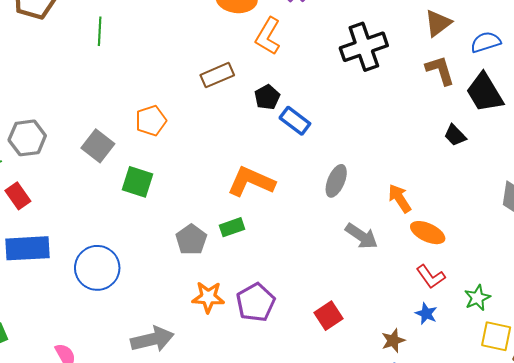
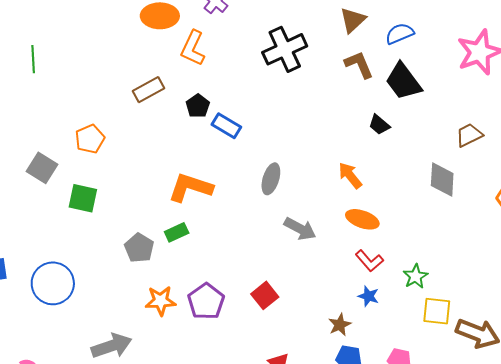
orange arrow: (400, 198) -> (350, 175), moved
red square: (328, 316) -> (265, 295), moved

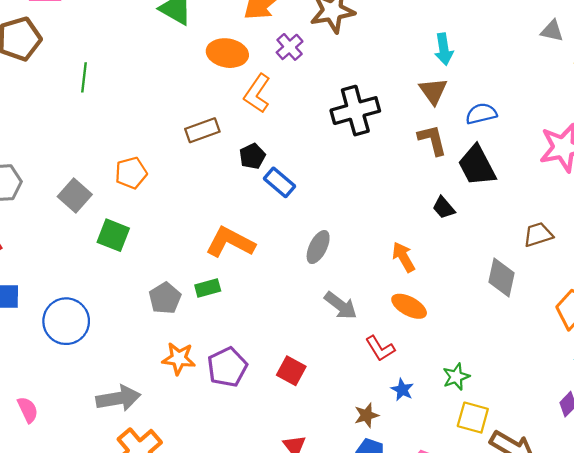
brown triangle: (353, 20) -> (433, 91), turned -32
red L-shape: (369, 261) -> (380, 348), moved
red square: (265, 295) -> (291, 371), turned -32

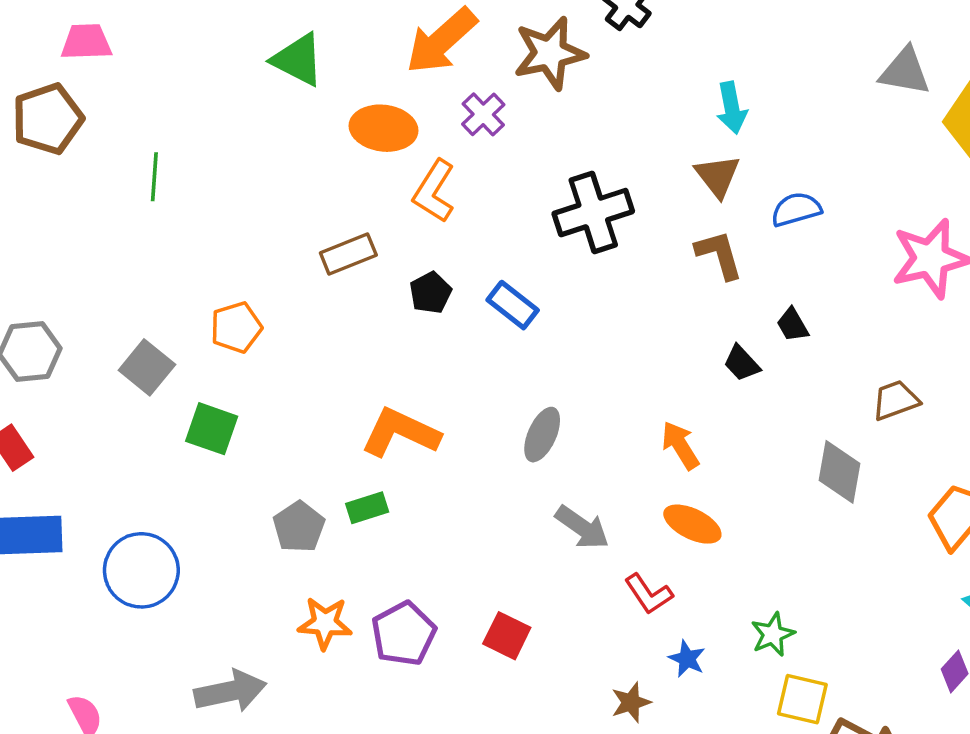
gray triangle: (552, 31) -> (905, 71), size x1.4
black trapezoid: (477, 166) -> (792, 325), moved, size x0.5
blue rectangle: (280, 182) -> (513, 305), moved

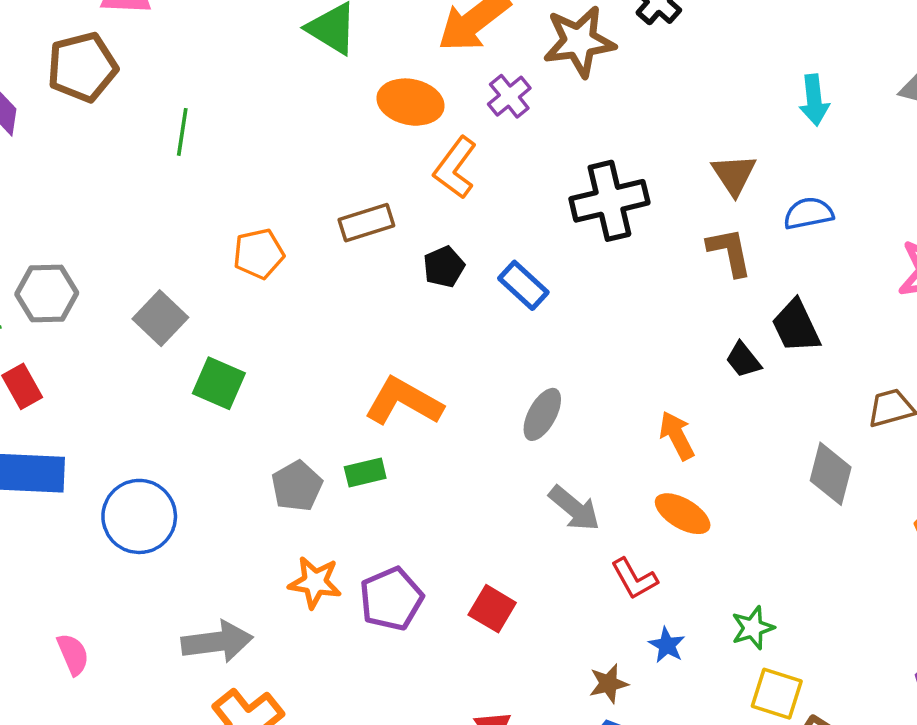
cyan arrow: (732, 108) -> (814, 100), moved
black trapezoid: (792, 325) -> (796, 326), size x1.6
orange pentagon: (236, 327) -> (259, 254), moved

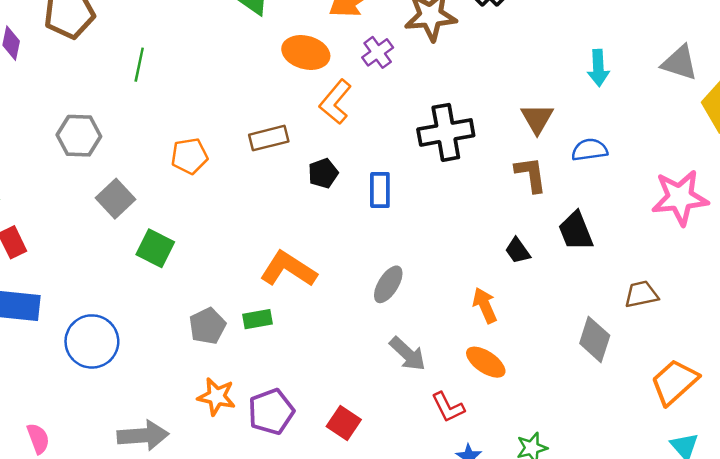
blue rectangle: (523, 285) -> (380, 190), turned 44
gray hexagon: (47, 293) -> (79, 136), moved
black trapezoid: (743, 360) -> (518, 251), moved

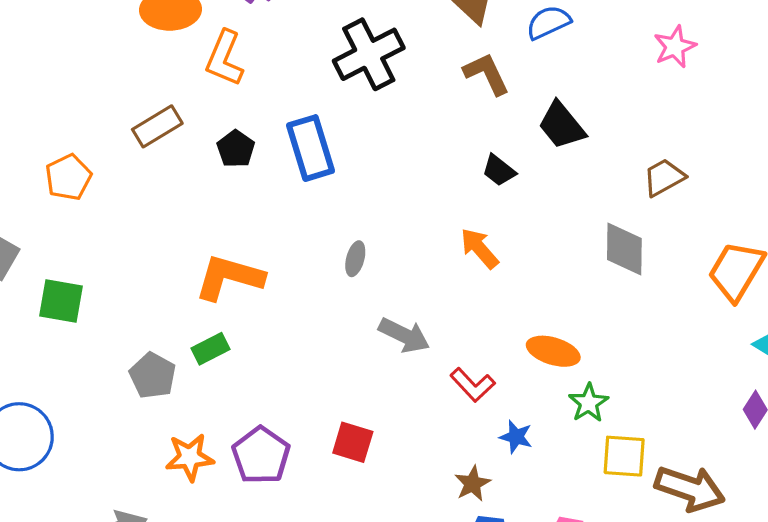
blue rectangle: (380, 190) -> (310, 148), size x1.4
pink star: (680, 198) -> (675, 47), size x0.6
gray ellipse: (388, 284) -> (355, 259), size x0.7
orange ellipse: (486, 362) -> (553, 351), moved

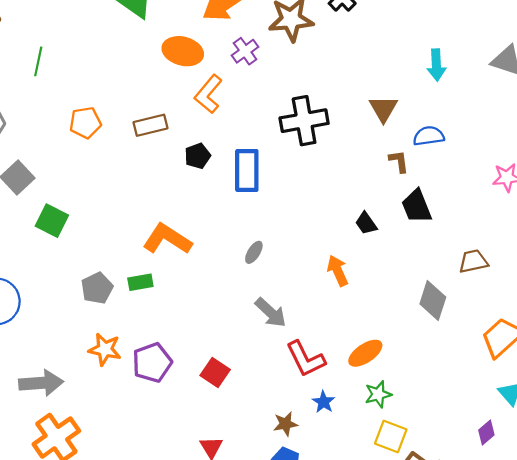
brown L-shape: (486, 74) -> (399, 161), moved, size x0.7
orange pentagon: (68, 177) -> (85, 123), moved
orange ellipse: (553, 351) -> (365, 353), turned -68
red L-shape: (473, 385) -> (306, 359), size x1.4

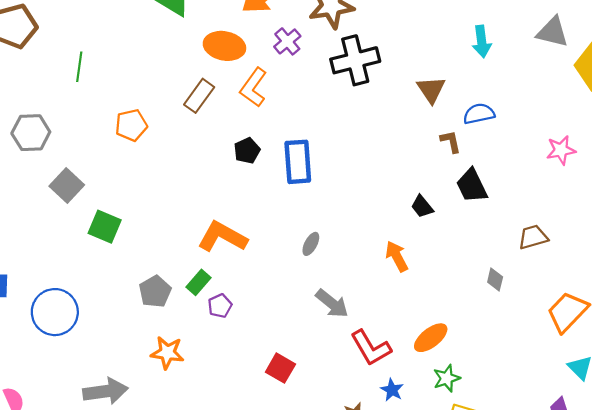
black cross: (304, 121) -> (355, 60), moved
brown rectangle: (150, 125) -> (199, 96), moved, turned -36
green rectangle: (140, 282) -> (198, 282), turned -35
gray diamond: (433, 300) -> (495, 280), size x0.6
purple pentagon: (152, 363) -> (220, 306), moved, size x0.6

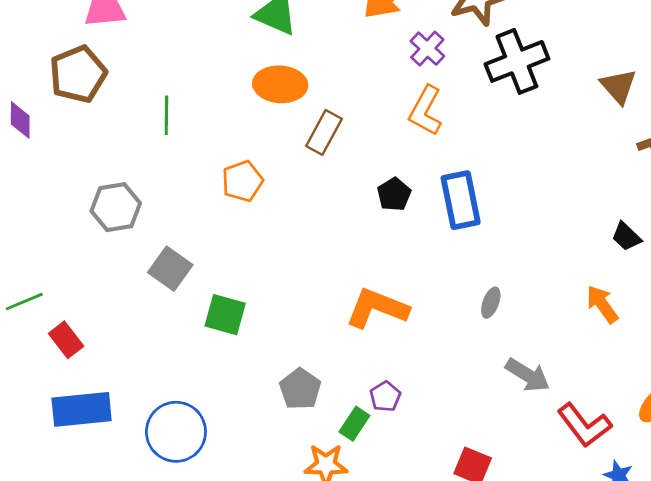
orange ellipse: (224, 46) -> (280, 84), moved
orange L-shape: (253, 87) -> (426, 111), moved
green rectangle: (198, 282) -> (354, 424), moved

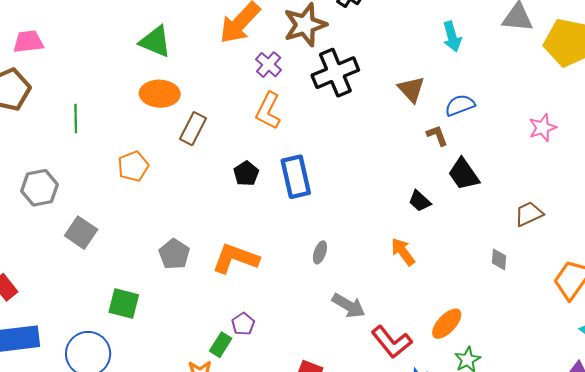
green square: (225, 315) -> (124, 304), moved
gray pentagon: (300, 389) -> (174, 254), moved

